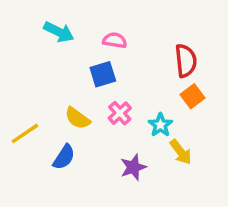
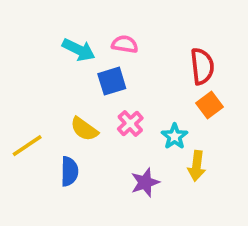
cyan arrow: (59, 32) -> (79, 50), moved
yellow arrow: (181, 152) -> (197, 166), turned 44
blue semicircle: (64, 157) -> (69, 171), turned -32

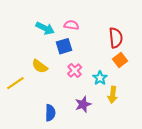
yellow semicircle: (84, 129) -> (40, 66), moved
blue semicircle: (69, 171) -> (50, 113), moved

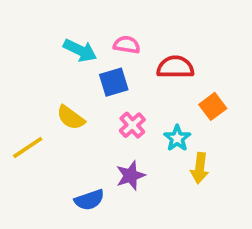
red semicircle: (116, 38) -> (175, 67), moved, turned -84
purple star: (83, 104) -> (130, 176), moved
blue semicircle: (50, 113) -> (89, 200), turned 70

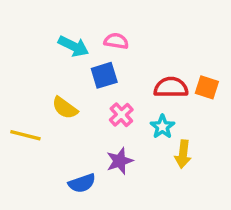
red semicircle: (175, 67) -> (171, 87), moved
orange square: (213, 106) -> (207, 87), moved, turned -35
yellow line: (28, 148) -> (25, 135), turned 48

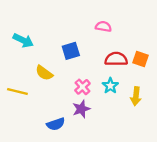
pink semicircle: (116, 41) -> (103, 26), moved
cyan arrow: (73, 46) -> (23, 40), moved
pink cross: (121, 115) -> (82, 87), moved
yellow arrow: (183, 154) -> (136, 96), moved

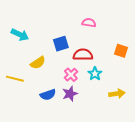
red semicircle: (116, 59) -> (83, 55), moved
yellow semicircle: (44, 73) -> (38, 63), turned -70
yellow arrow: (136, 96) -> (117, 94), moved, turned -105
blue semicircle: (56, 124) -> (48, 95), moved

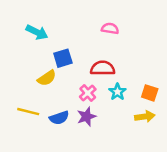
cyan arrow: (20, 35) -> (37, 32), moved
blue square: (61, 44) -> (63, 58), moved
orange square: (121, 51) -> (150, 93), moved
yellow line: (15, 79) -> (28, 112), moved

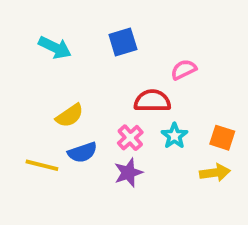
pink semicircle: (110, 28) -> (184, 70), moved, turned -35
blue square: (63, 58) -> (123, 42), moved
blue semicircle: (59, 118) -> (82, 152), moved

